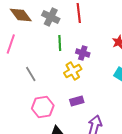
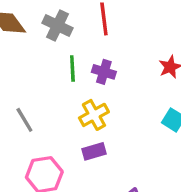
purple cross: (83, 53) -> (104, 72), moved
purple rectangle: (77, 101) -> (94, 151), moved

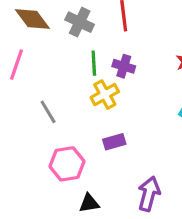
yellow cross: (94, 115) -> (105, 95), moved

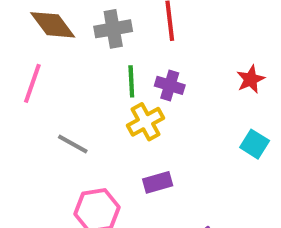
gray cross: (80, 22) -> (113, 29), turned -36
gray line: (48, 112) -> (73, 144), turned -30

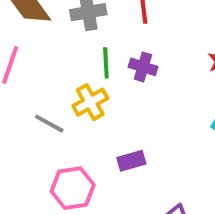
yellow cross: (145, 122) -> (90, 102), moved

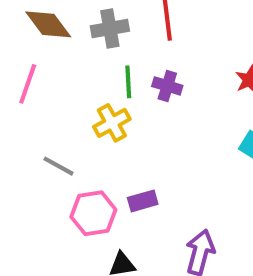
gray line: (49, 124) -> (59, 166), moved
purple rectangle: (131, 161) -> (143, 201), moved

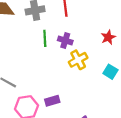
yellow cross: (112, 123) -> (78, 60), moved

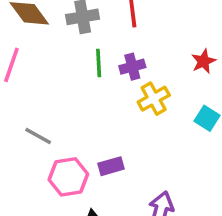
purple cross: (65, 40) -> (132, 67), turned -32

